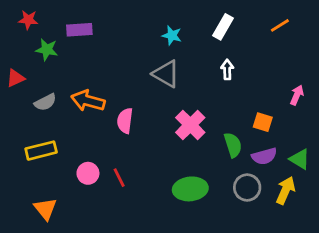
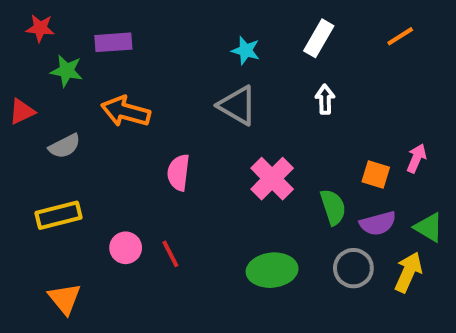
pink arrow: (297, 95) -> (416, 158), moved
orange arrow: (88, 101) -> (126, 112), moved

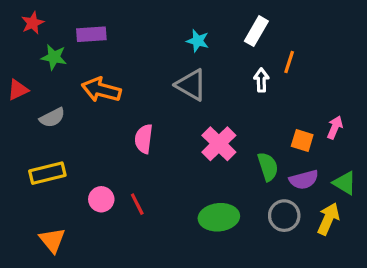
red star: (40, 28) -> (33, 23), turned -30
orange line: (400, 36) -> (289, 62), moved, turned -40

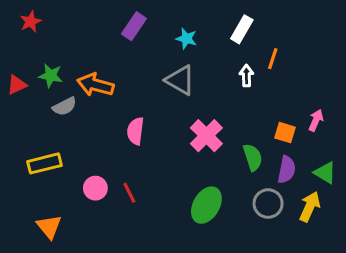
purple rectangle: (91, 34) -> (134, 26), moved, turned -52
green star: (54, 57) -> (51, 76), moved
gray semicircle: (52, 118) -> (65, 106), moved
purple semicircle: (304, 180) -> (287, 170), turned -64
green ellipse: (219, 217) -> (206, 205), turned -54

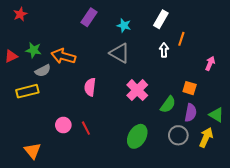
pink arrow: (316, 120) -> (210, 63), moved
green semicircle: (253, 157) -> (168, 104), turned 54
yellow rectangle: (44, 163) -> (27, 91), moved

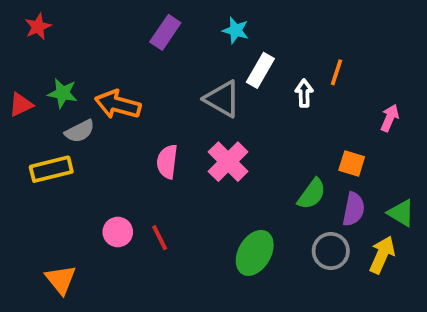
white rectangle: (161, 19) -> (260, 70), moved
cyan star: (124, 25) -> (236, 30), moved
pink cross: (137, 90) -> (228, 162), moved

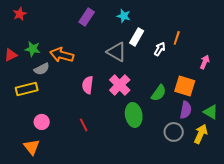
white arrow: (304, 93) -> (160, 49), turned 32
orange square: (352, 164) -> (185, 86), size x1.5
green semicircle: (312, 194) -> (159, 93), moved
pink circle: (118, 232) -> (42, 122), moved
green ellipse: (255, 253) -> (134, 115), moved, turned -40

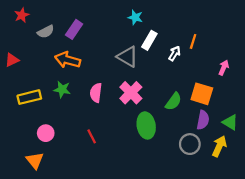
purple rectangle: (87, 17) -> (74, 29), moved
green star: (33, 49) -> (62, 89), moved
gray semicircle: (42, 69) -> (46, 32), moved

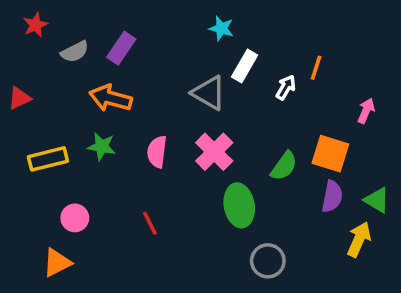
gray circle: (190, 144) -> (268, 261), moved
orange triangle: (35, 160) -> (57, 263), turned 42

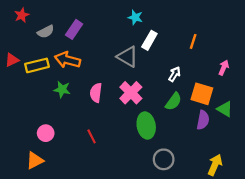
white arrow: (286, 87) -> (175, 74), moved
yellow rectangle: (48, 159) -> (37, 65), moved
green triangle: (377, 200) -> (225, 109), moved
yellow arrow: (359, 239) -> (215, 165), moved

